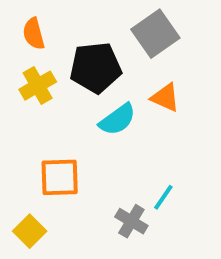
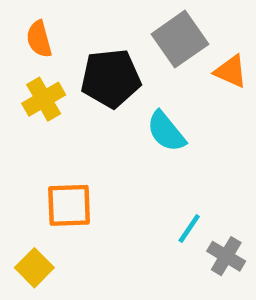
orange triangle: (165, 98) -> (231, 71), moved
cyan semicircle: (117, 119) -> (166, 131), moved, turned 87
gray cross: (131, 221) -> (226, 256), moved

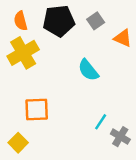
gray square: (180, 39) -> (96, 21), size x0.6
black pentagon: (111, 78) -> (59, 21), moved
yellow cross: (44, 99) -> (23, 53), size x1.4

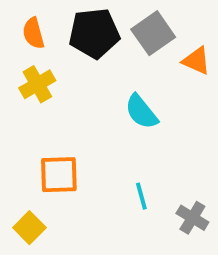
gray square: (96, 21) -> (153, 33), size x1.5
yellow cross: (23, 53) -> (37, 84), size x0.7
cyan line: (101, 122) -> (141, 196), moved, turned -49

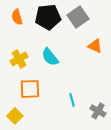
orange triangle: (196, 61) -> (95, 46), moved
yellow cross: (37, 84) -> (19, 59), moved
cyan semicircle: (141, 112) -> (50, 57), moved

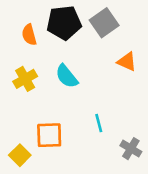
orange semicircle: (17, 17) -> (29, 35), moved
orange square: (30, 89) -> (49, 135), moved
cyan line: (72, 100) -> (99, 123), moved

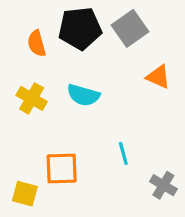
cyan semicircle: (67, 76) -> (83, 95), turned -35
yellow cross: (25, 79) -> (32, 98), turned -30
yellow square: (20, 155) -> (25, 194), turned -30

